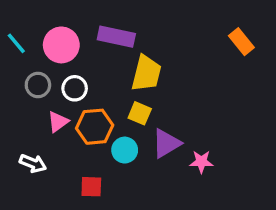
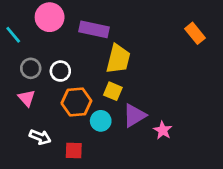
pink circle: (61, 45) -> (50, 17), moved
pink triangle: (58, 122) -> (27, 98), moved, turned -36
pink star: (201, 162) -> (163, 130), turned 30
white arrow: (33, 163) -> (40, 137), moved

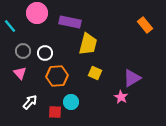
yellow square: (113, 91) -> (95, 73), moved
purple triangle: (134, 115) -> (132, 78), moved
cyan circle: (101, 121) -> (71, 102), moved
white arrow: (40, 137) -> (30, 102), turned -70

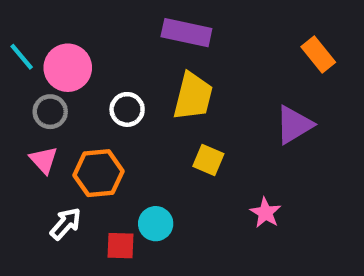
pink circle: (37, 13) -> (68, 68), moved
purple rectangle: (70, 22) -> (186, 33), moved
white circle: (45, 53) -> (127, 109), moved
orange hexagon: (57, 76) -> (99, 173), moved
purple triangle: (132, 78) -> (294, 125), moved

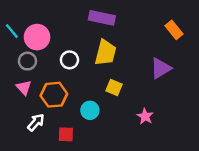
cyan circle: (156, 224) -> (90, 110), moved

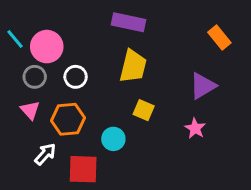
white circle: (69, 60) -> (76, 77), moved
pink star: (145, 116) -> (195, 128), moved
red square: (66, 134) -> (83, 169), size x1.5

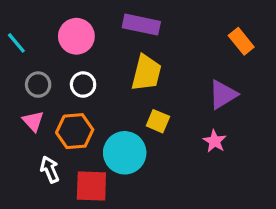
pink circle: (47, 47) -> (76, 36), moved
cyan circle: (113, 139) -> (125, 153), size x1.6
white arrow: (45, 154) -> (50, 169), turned -65

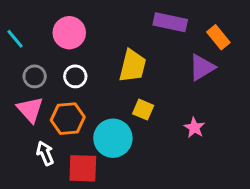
purple rectangle: (141, 25) -> (170, 22), moved
purple triangle: (223, 95) -> (202, 67), moved
pink triangle: (33, 121) -> (30, 110), size x1.4

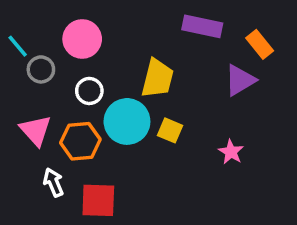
gray circle: (35, 76) -> (41, 69), moved
cyan circle: (113, 138) -> (127, 121), moved

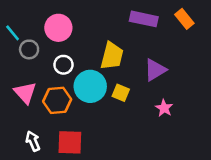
orange rectangle: (260, 44) -> (184, 19), moved
purple triangle: (240, 80) -> (155, 70), moved
white arrow: (53, 182) -> (33, 141), moved

